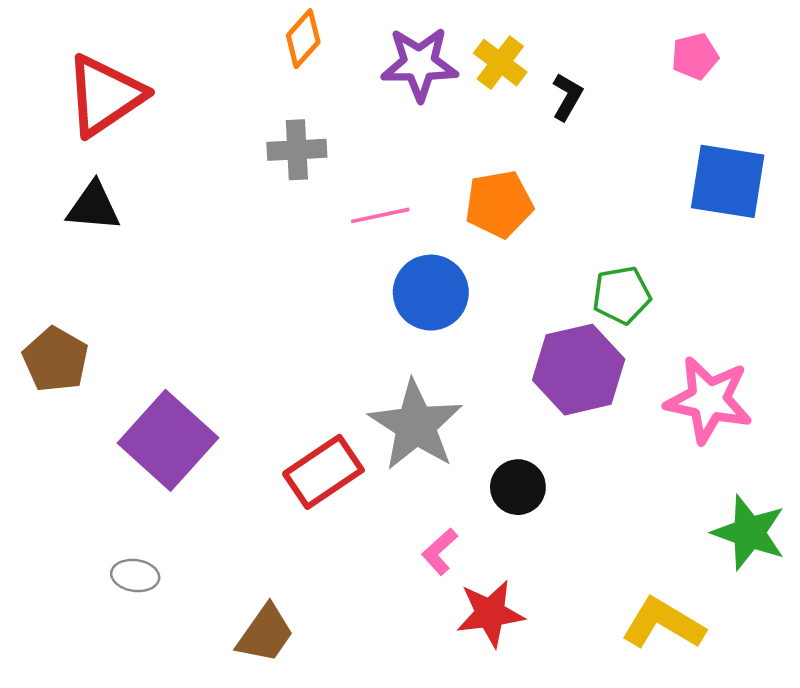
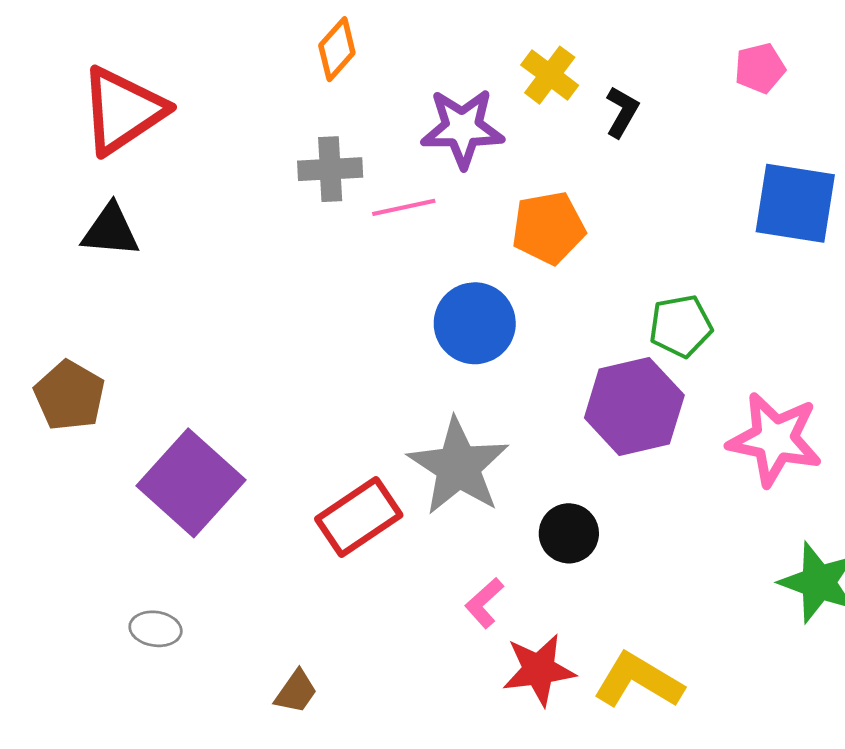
purple star: (419, 64) -> (462, 128), moved
pink line: (380, 215) -> (404, 207), moved
yellow L-shape: (663, 624) -> (638, 681), moved
brown trapezoid: (265, 634) -> (296, 692), size x0.7

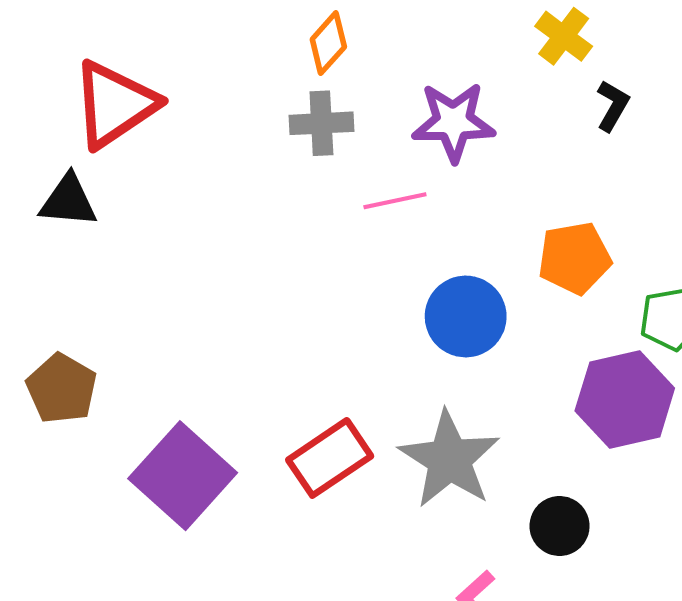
yellow cross: (550, 75) -> (564, 36), moved
gray cross: (330, 169) -> (321, 123), moved
orange pentagon: (548, 228) -> (575, 258), moved
black triangle: (110, 231) -> (68, 201), moved
red rectangle: (359, 517) -> (330, 458), moved

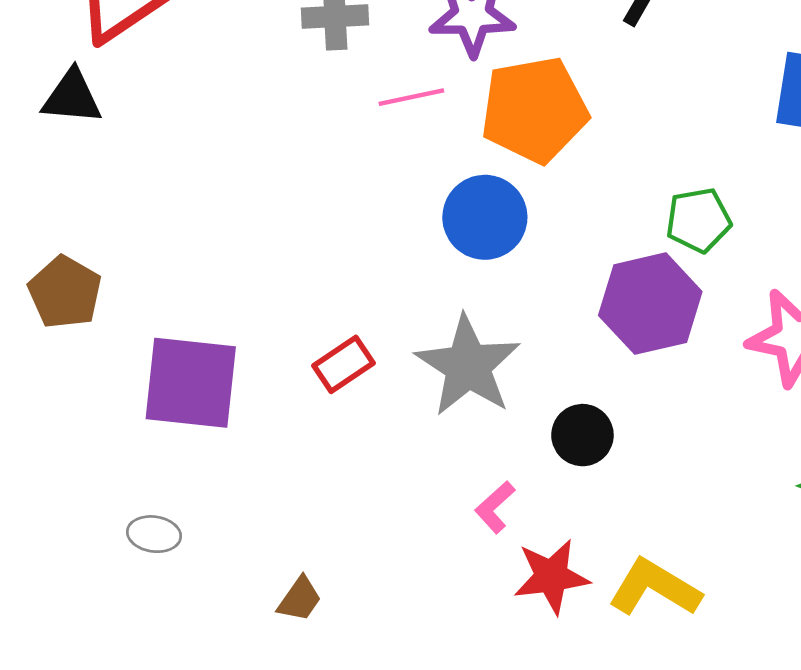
orange pentagon: (575, 258) -> (534, 110), moved, size x1.4
red rectangle: (330, 458) -> (343, 364), size x0.7
purple square: (183, 476) -> (191, 383), turned -36

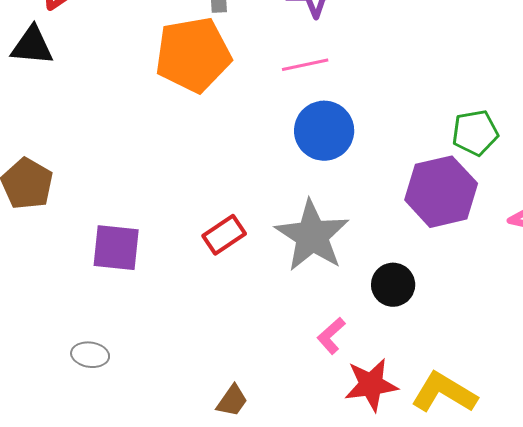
pink line: (411, 97) -> (305, 65), moved
orange pentagon: (534, 110) -> (193, 55), moved
purple square: (191, 383) -> (116, 248), size x0.7
brown trapezoid: (300, 599) -> (232, 401), moved

